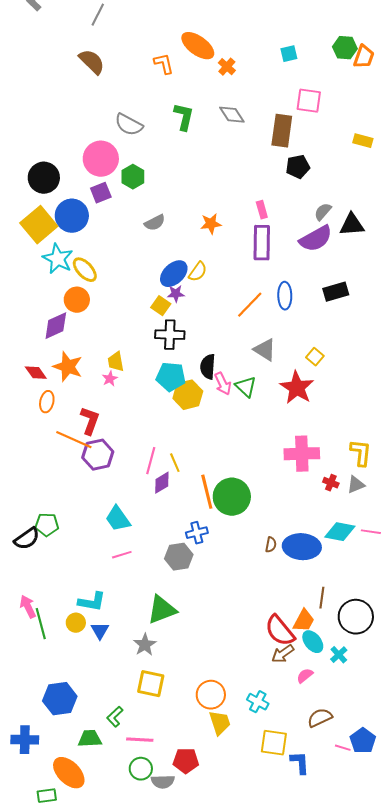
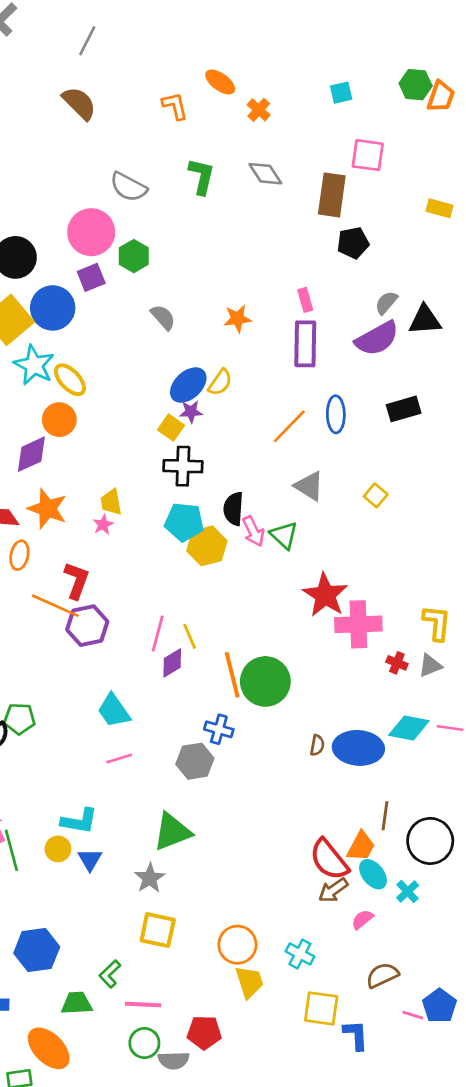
orange ellipse: (198, 46) -> (220, 82), size x0.7
gray semicircle: (155, 223) -> (163, 317), turned -105
red star: (297, 388) -> (325, 595), moved
blue cross: (197, 533) -> (219, 729), turned 30

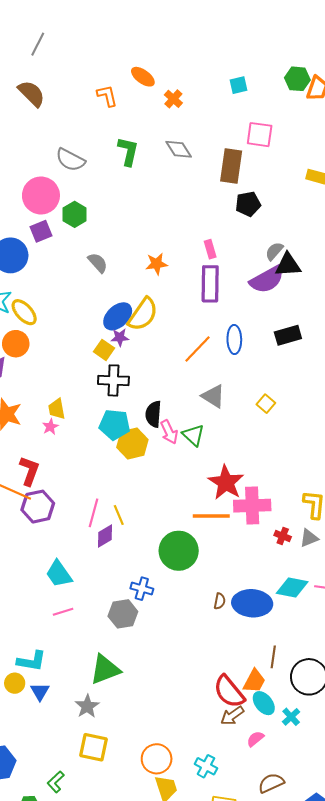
black triangle: (425, 320) -> (288, 265), moved
yellow semicircle: (220, 382) -> (143, 314), size x1.6
orange line: (232, 675) -> (211, 516), moved, turned -76

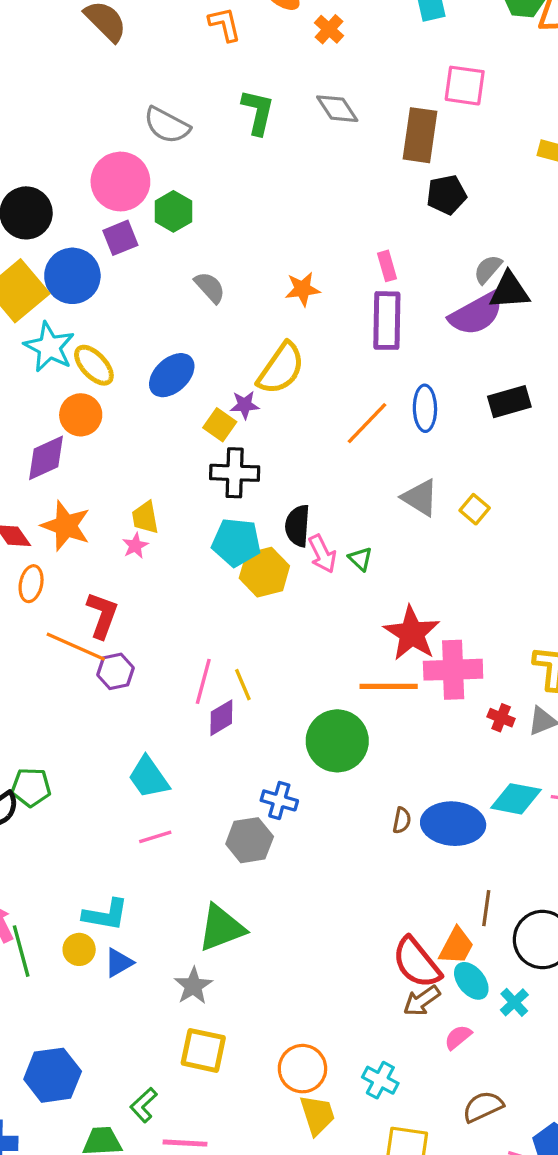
blue ellipse: (118, 316) -> (172, 375), moved
gray triangle: (213, 396) -> (420, 498), moved
green triangle: (193, 435) -> (360, 559), size x0.7
purple hexagon: (38, 507) -> (115, 671), size x0.7
blue triangle: (40, 692) -> (119, 963), turned 30

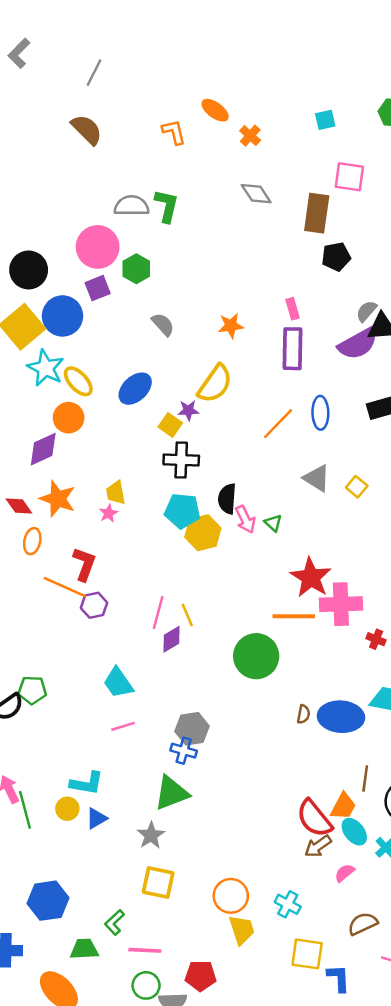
green L-shape: (258, 112) -> (167, 206), moved
gray semicircle: (167, 125) -> (132, 206), turned 152
blue cross: (279, 800) -> (184, 751), moved

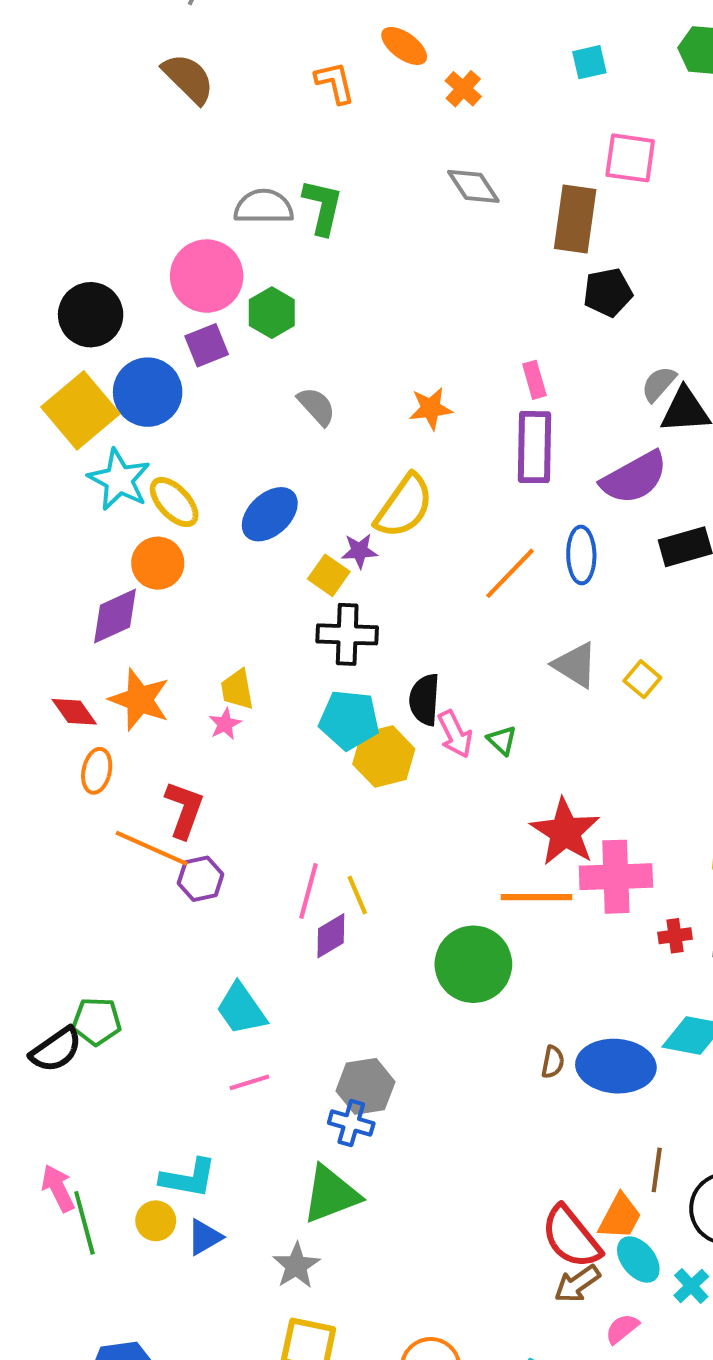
purple semicircle: (358, 344) -> (634, 478), moved
red cross: (376, 639) -> (675, 936), turned -30

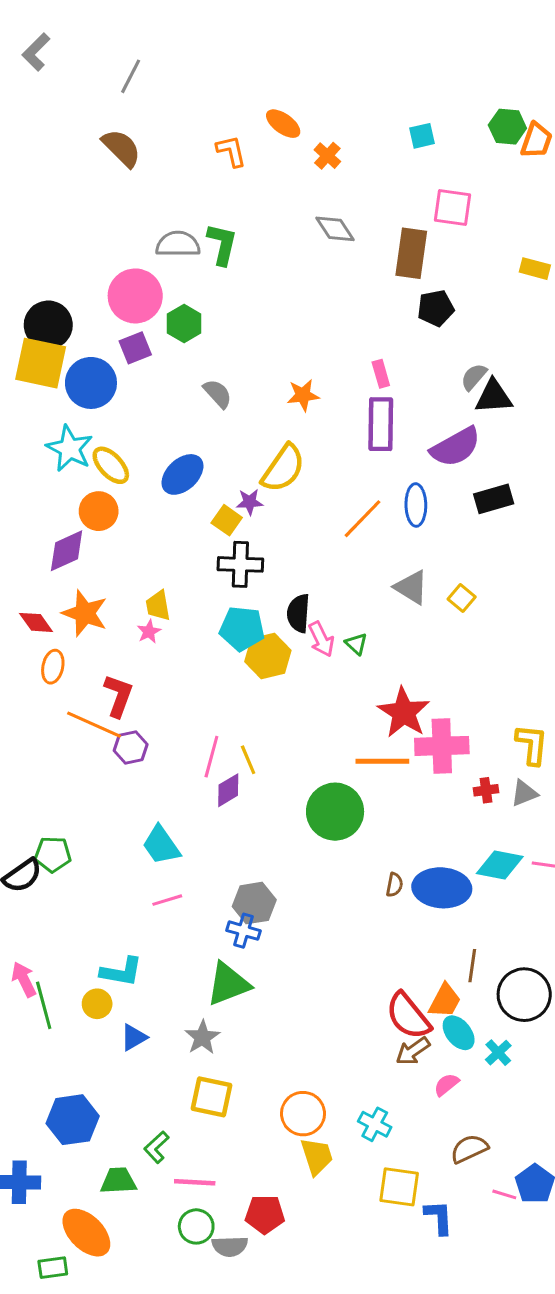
yellow square: (80, 410) -> (41, 363), moved, turned -38
blue triangle: (205, 1237) -> (134, 1037), moved

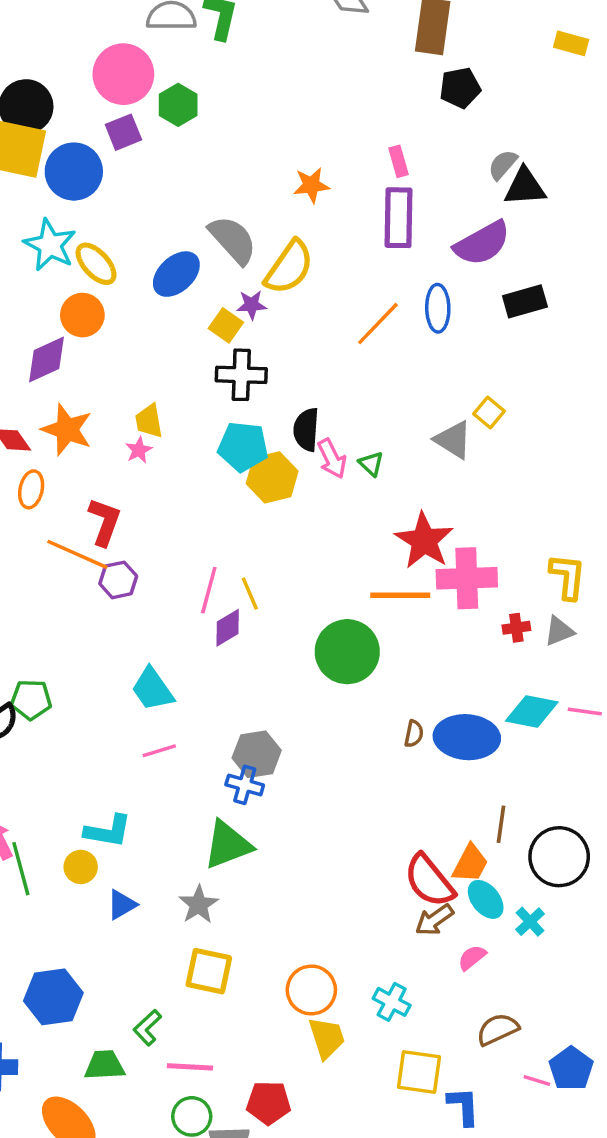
gray semicircle: (218, 394) -> (233, 240), moved, size x1.5
gray triangle: (411, 587) -> (453, 440), moved

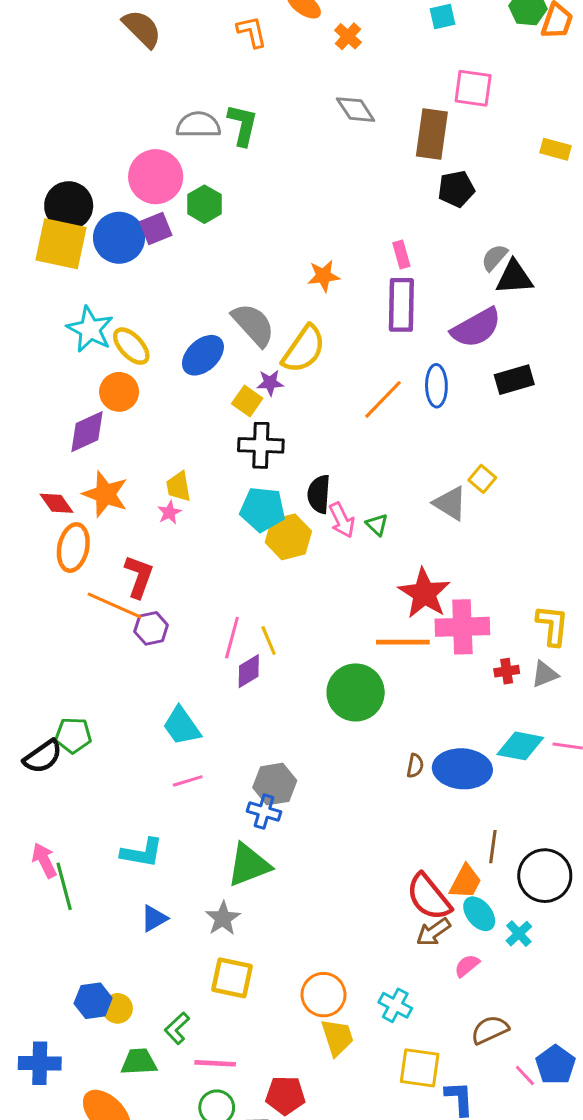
blue circle: (74, 172) -> (119, 238), moved
orange ellipse: (31, 489) -> (73, 548), size x1.4
yellow circle: (81, 867) -> (118, 1008), moved
blue hexagon: (53, 997) -> (93, 1001), size x0.7
pink line: (537, 1081) -> (525, 1076), turned 30

